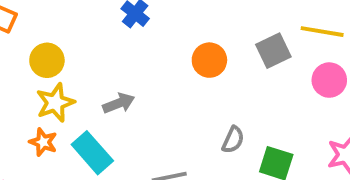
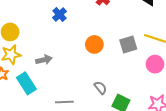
gray semicircle: (233, 140) -> (100, 88), turned -72

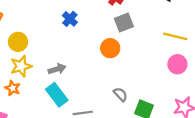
gray square: (128, 45) -> (124, 23), moved
cyan rectangle: (26, 83) -> (57, 95), moved

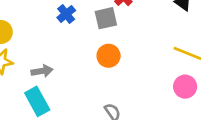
gray square: (124, 23) -> (106, 18), moved

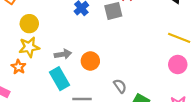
orange circle: (109, 56) -> (90, 61), moved

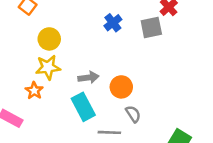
gray semicircle: (120, 86) -> (133, 114), moved

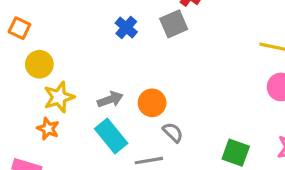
yellow circle: (49, 39) -> (39, 64), moved

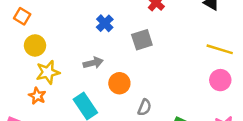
gray square: (174, 24) -> (142, 40), moved
gray arrow: (110, 99) -> (93, 63), moved
gray semicircle: (173, 132) -> (144, 107), moved, turned 63

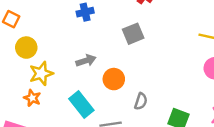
blue cross: (105, 23) -> (85, 12), moved, turned 35

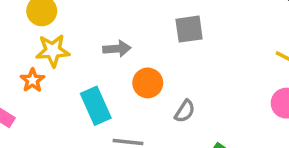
gray semicircle: (141, 101) -> (185, 111), moved

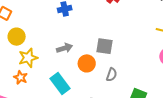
gray square: (189, 29) -> (104, 46), moved, turned 30

